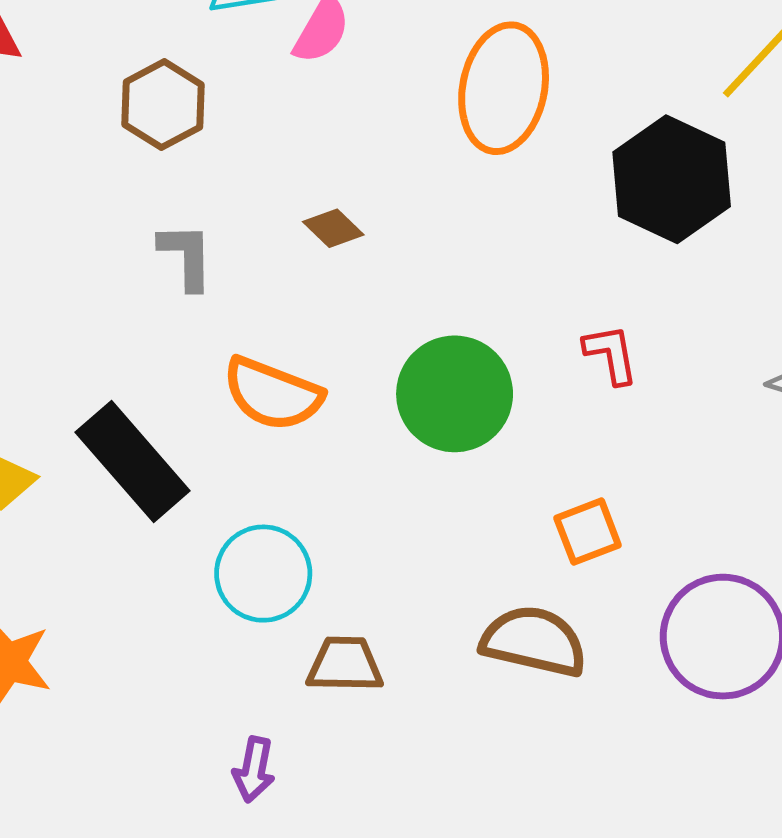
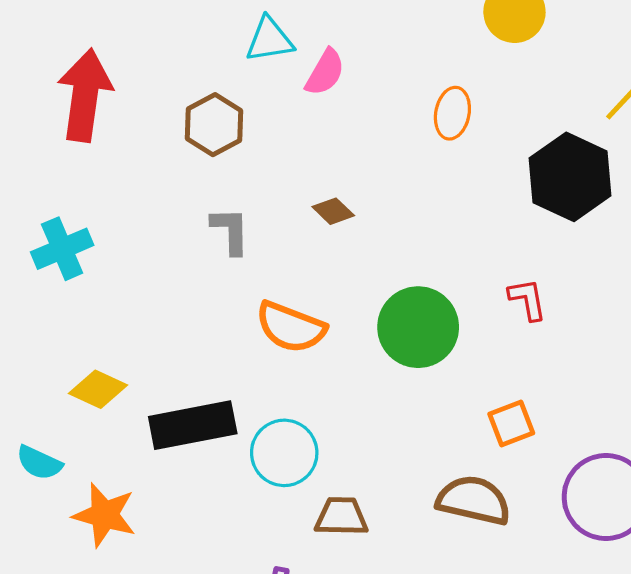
orange ellipse: (504, 88) -> (452, 113), size x0.6
black rectangle: (133, 462) -> (193, 425), moved, turned -60

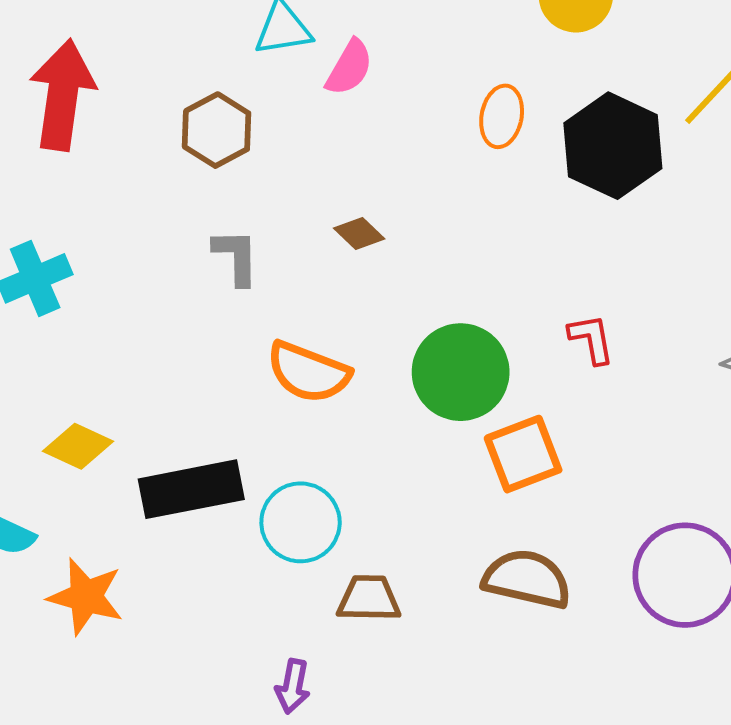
black hexagon: (570, 177) -> (613, 146), moved
orange square: (511, 423) -> (523, 454), moved, size x1.4

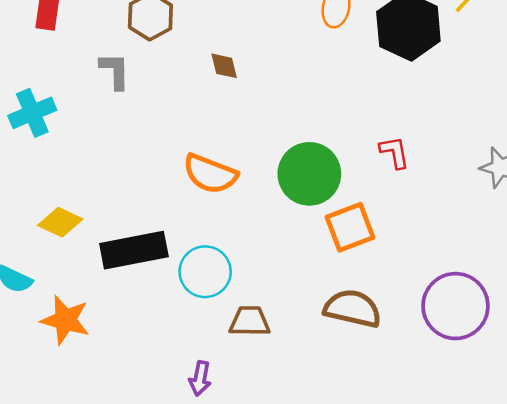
brown diamond: (359, 233) -> (224, 66), moved, turned 32
gray L-shape: (236, 257) -> (115, 71), moved

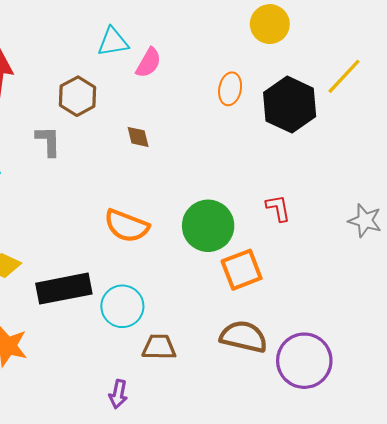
purple circle: (455, 306) -> (304, 361), moved

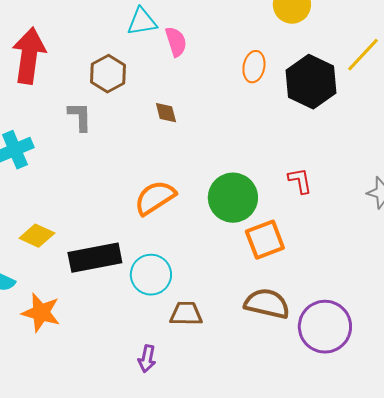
pink semicircle: (149, 63) -> (176, 42), turned -48
orange semicircle: (127, 226) -> (155, 198), turned 126

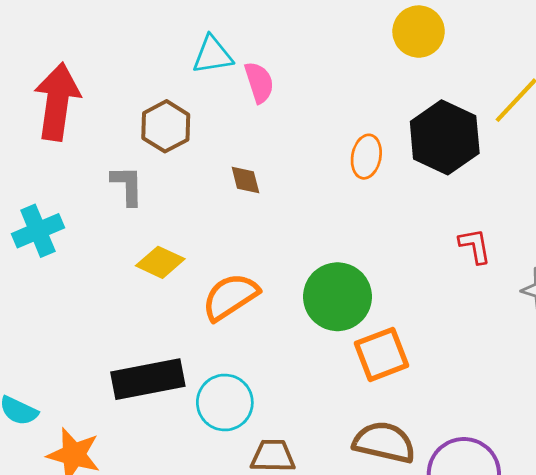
orange ellipse: (254, 67) -> (366, 157), moved
red L-shape: (300, 181) -> (475, 246), moved
yellow diamond: (37, 236) -> (160, 262), moved

